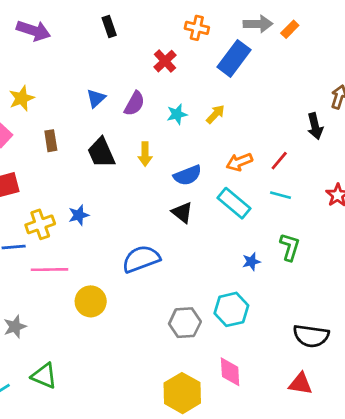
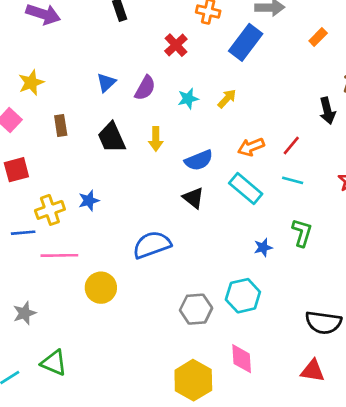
orange rectangle: (290, 29) -> (318, 37), moved

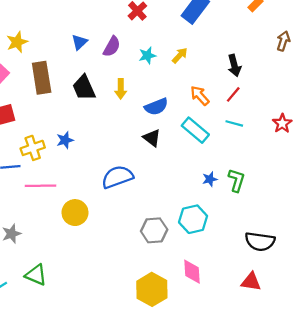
black arrow: (327, 111) -> (234, 65), moved
brown rectangle: (61, 125) -> (42, 78), size x1.8
orange arrow: (251, 147) -> (200, 96), turned 70
green L-shape: (302, 233) -> (237, 180), moved

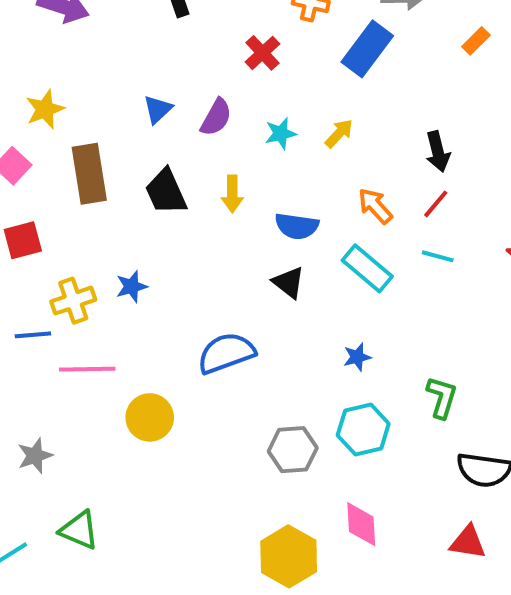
blue semicircle: (156, 107) -> (297, 226), turned 30
blue star: (210, 179) -> (357, 357), moved
green L-shape: (237, 180) -> (442, 397), moved

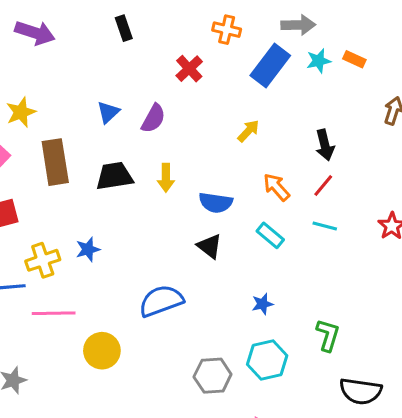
orange rectangle: (476, 41) -> (354, 59), turned 70
cyan star: (281, 133) -> (319, 61), moved
black trapezoid: (166, 192) -> (114, 176), turned 105
cyan rectangle: (367, 268) -> (270, 235), size x0.7

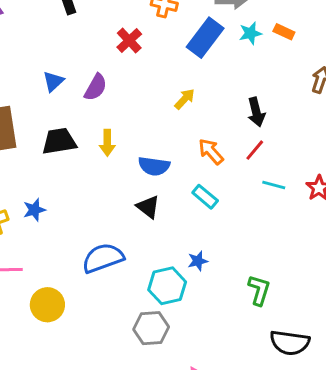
cyan line: (325, 226) -> (274, 185), moved
cyan hexagon: (267, 360) -> (167, 286), moved

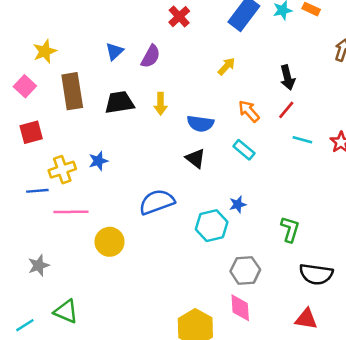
gray hexagon: (151, 328) -> (245, 270), moved

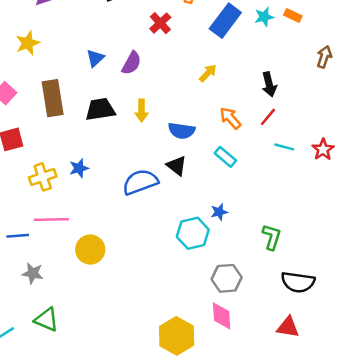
yellow star: (45, 51) -> (28, 43), moved
blue line: (37, 191) -> (18, 236), moved
blue semicircle: (157, 202) -> (140, 182), moved
gray star: (39, 265) -> (33, 273), moved, turned 30

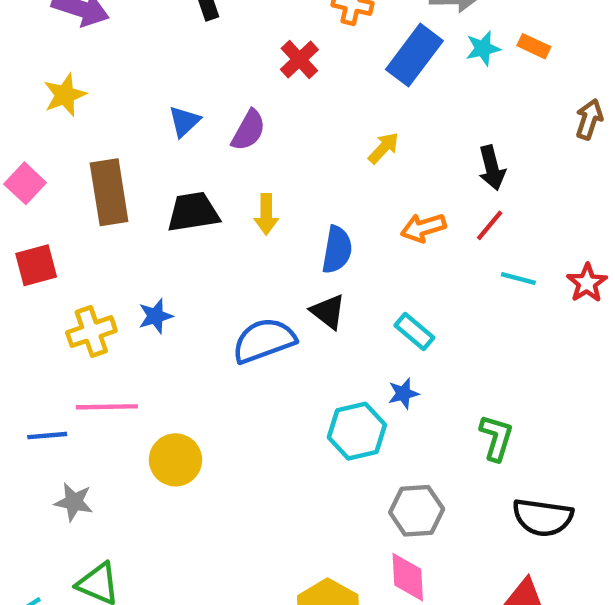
orange arrow: (230, 118) -> (423, 228), turned -65
blue semicircle: (182, 131) -> (337, 250), turned -88
cyan rectangle: (225, 157) -> (414, 332), moved

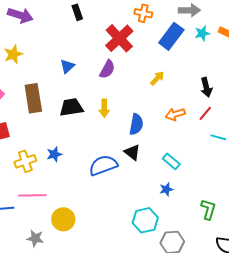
red cross: (299, 59) -> (119, 38), size x1.6
purple semicircle: (248, 130) -> (107, 69), moved
cyan hexagon: (357, 431) -> (145, 220), moved
gray star: (74, 502) -> (35, 238), moved

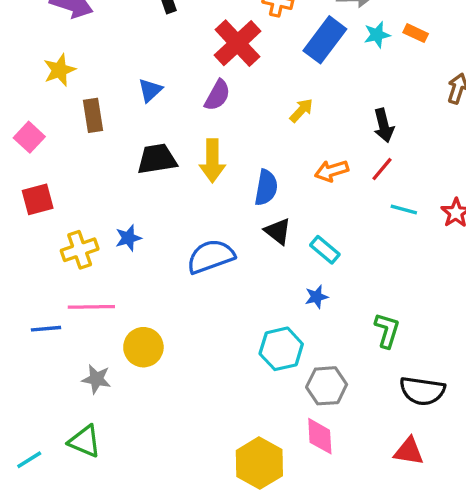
brown rectangle: (33, 98) -> (93, 115), moved, size x0.7
yellow arrow: (104, 108) -> (212, 161), size x1.4
black triangle: (132, 152) -> (278, 231), moved

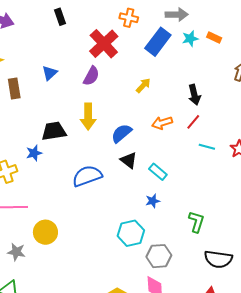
black trapezoid: (157, 159) -> (54, 131), moved
blue semicircle: (266, 188) -> (121, 133), turned -140
blue star: (128, 238) -> (34, 153), moved

